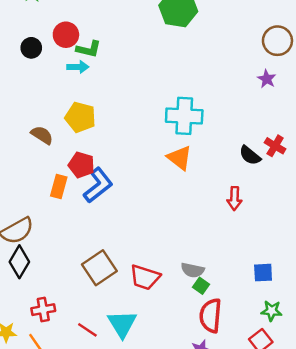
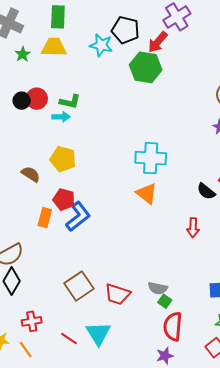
red circle: (66, 35) -> (37, 99), moved

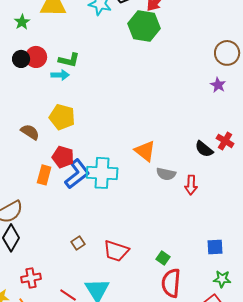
green star: (23, 54) -> (22, 22), moved
cyan cross: (151, 158) -> (102, 173), moved
brown square: (79, 286) -> (78, 243), size x0.5
gray semicircle: (158, 288) -> (166, 174), moved

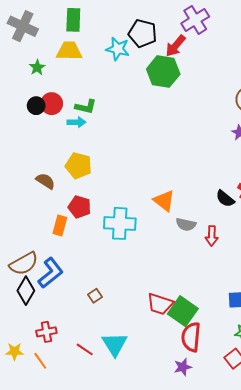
blue L-shape: (77, 174) -> (51, 273), moved
red trapezoid: (116, 251) -> (160, 304), moved
green square: (163, 258) -> (183, 311), size x2.0

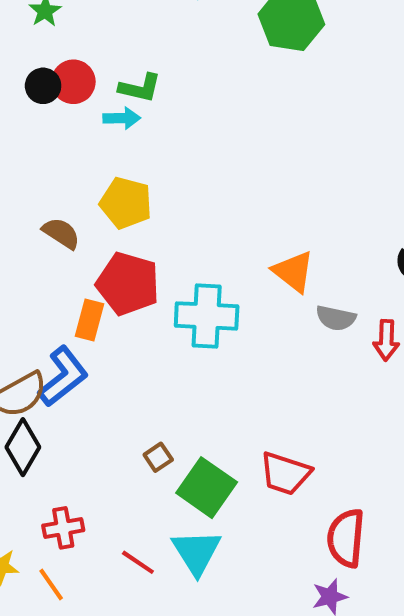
red pentagon: (80, 207) -> (128, 284), size x1.4
blue L-shape: (51, 273) -> (63, 377), moved
green square: (183, 311) -> (207, 488), moved

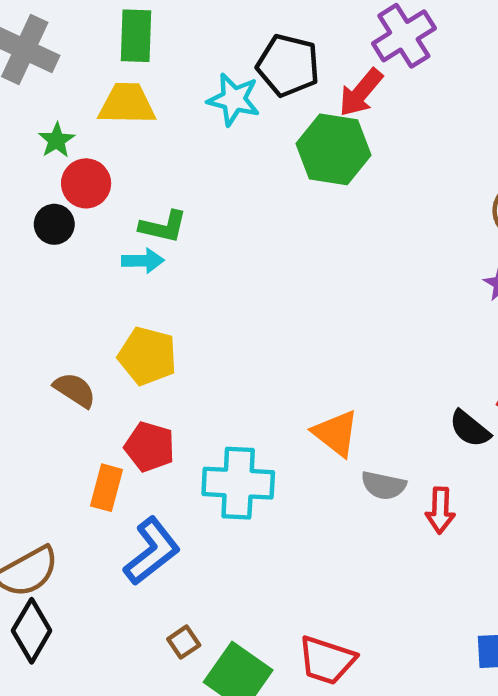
red circle: (73, 82) -> (86, 183), moved
red pentagon: (128, 284) -> (150, 447), size x0.7
blue L-shape: (63, 377) -> (152, 551), moved

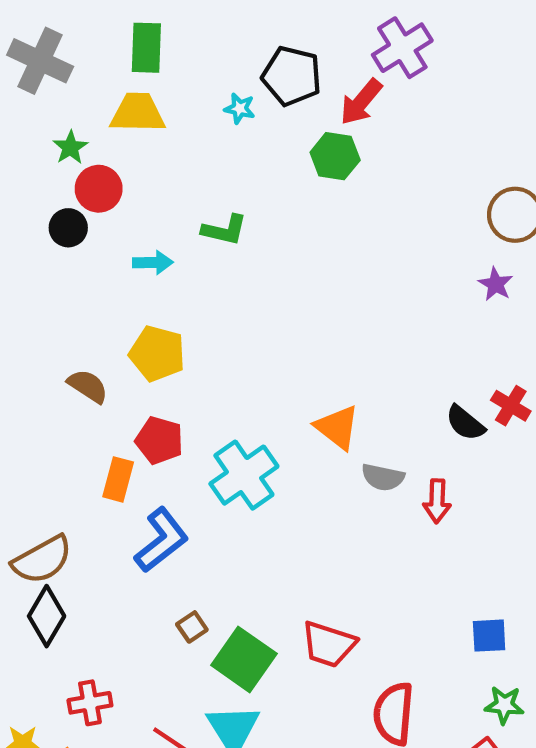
cyan star: (234, 99) -> (240, 108), size x0.6
green hexagon: (334, 149) -> (335, 156), size x0.7
green L-shape: (163, 227) -> (224, 230), moved
cyan cross: (238, 483) -> (244, 475), turned -38

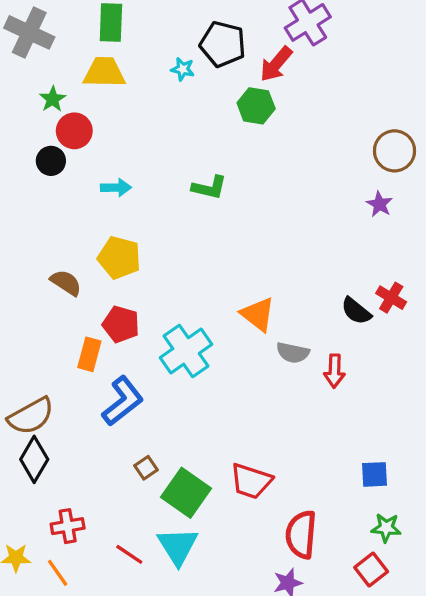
green L-shape: (224, 230) -> (209, 188), moved

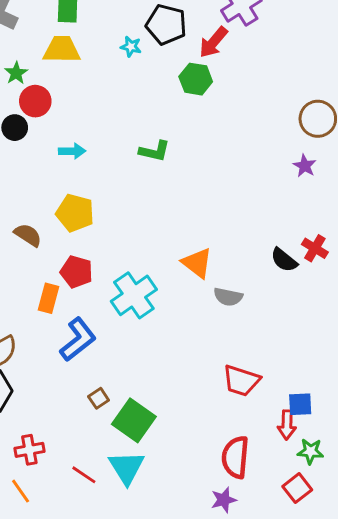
red arrow: (334, 371) -> (287, 425), moved
red trapezoid: (251, 481) -> (241, 381), moved

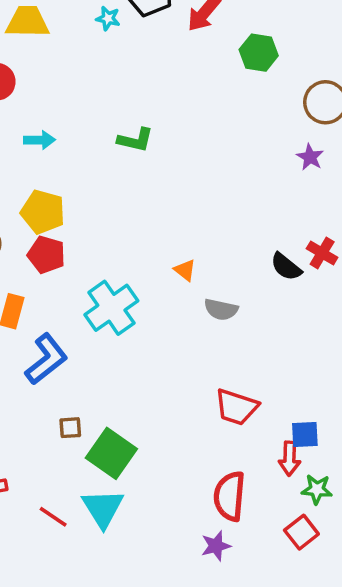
green hexagon: (196, 79) -> (259, 53), moved
orange triangle: (197, 263) -> (185, 270), size x0.6
red pentagon: (76, 272) -> (46, 255), moved
brown square: (99, 398) -> (70, 428), turned 30

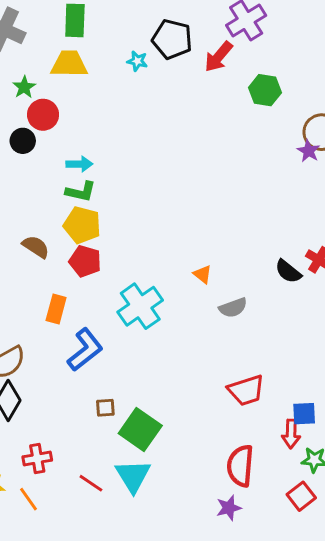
green L-shape: (135, 140) -> (81, 192), moved
purple star: (310, 157) -> (308, 151), moved
gray semicircle: (221, 309) -> (233, 308), turned -32
red trapezoid: (236, 407) -> (246, 390), turned -36

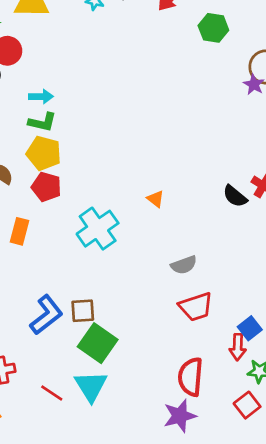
gray semicircle: (233, 308) -> (184, 265), moved
blue L-shape: (85, 350) -> (46, 315), moved
brown square: (105, 408) -> (83, 311), moved, size x1.4
blue square: (304, 414) -> (250, 328), turned -35
purple star: (229, 508) -> (180, 416), size x1.4

